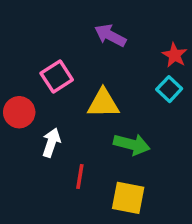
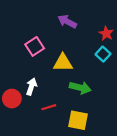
red circle: (19, 112) -> (12, 99), moved
red line: (80, 177) -> (49, 107), turned 64

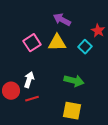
cyan square: (103, 54) -> (85, 47), moved
yellow triangle: (63, 63) -> (57, 43), moved
red line: (49, 107) -> (32, 99), moved

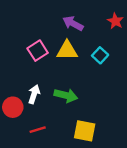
red star: (98, 31) -> (115, 21), moved
green arrow: (74, 81) -> (66, 95), moved
red line: (32, 99) -> (38, 130), moved

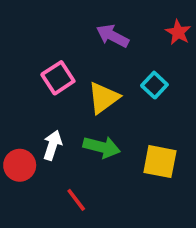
yellow triangle: (67, 51) -> (103, 98), moved, turned -35
red line: (38, 130) -> (76, 200), moved, turned 70
yellow square: (85, 131) -> (160, 162), moved

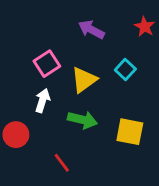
white arrow: (52, 145) -> (43, 101), moved

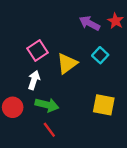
purple arrow: (91, 30) -> (90, 23), moved
green arrow: (82, 120) -> (47, 105), moved

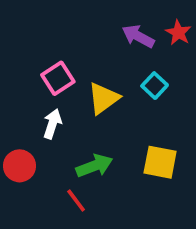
green arrow: (47, 105) -> (94, 166), moved, turned -35

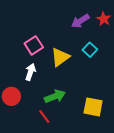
purple arrow: (138, 36) -> (80, 21), turned -60
yellow square: (160, 162) -> (93, 107), moved

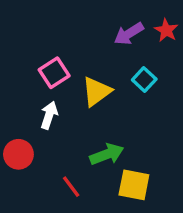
green arrow: (55, 96) -> (107, 154), moved
yellow square: (93, 107) -> (134, 185), moved

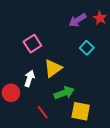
yellow triangle: (97, 91) -> (53, 68), moved
white arrow: (49, 115) -> (29, 78), moved

